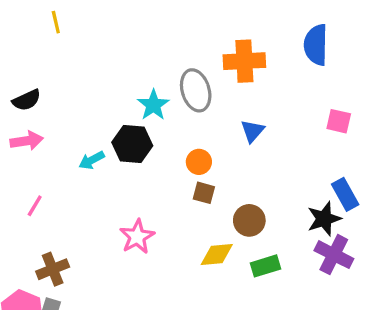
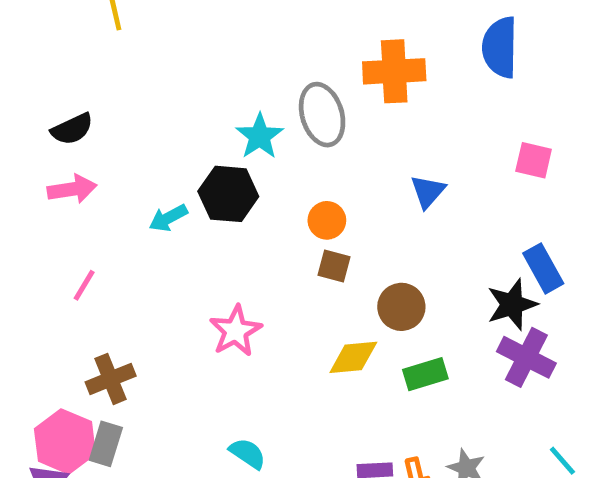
blue triangle: (253, 131) -> (428, 192), moved

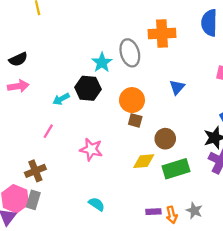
orange circle: (327, 220) -> (132, 100), size x1.5
pink line: (84, 285) -> (48, 131), moved
pink star: (236, 331) -> (91, 149), turned -30
green rectangle: (425, 374) -> (176, 169), size x1.4

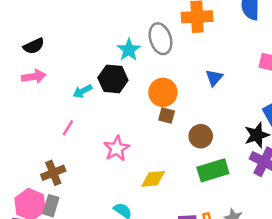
pink star: (91, 149) -> (117, 148), turned 30
yellow diamond: (144, 161) -> (153, 179), moved

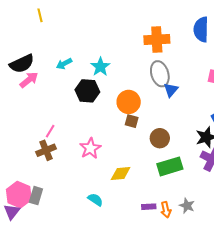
gray ellipse: (160, 39) -> (160, 74), moved
black semicircle: (34, 46) -> (22, 64), size x1.4
pink arrow: (34, 77) -> (29, 80), moved, turned -30
cyan arrow: (82, 91) -> (64, 64), moved
brown cross: (53, 173) -> (46, 150), moved

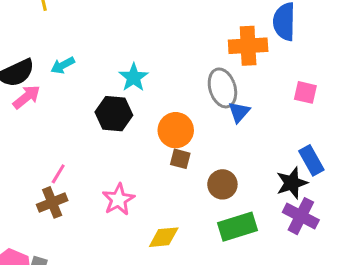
orange cross: (157, 40) -> (248, 46), moved
cyan arrow: (64, 64) -> (63, 65), moved

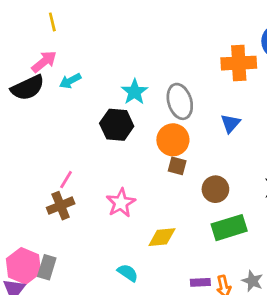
gray ellipse: (222, 88) -> (180, 101), moved
pink arrow: (27, 97) -> (44, 62), moved

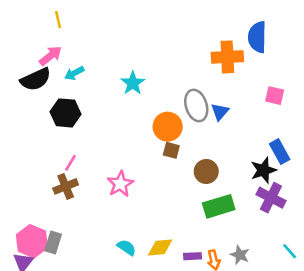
gray ellipse: (180, 101) -> (196, 105), moved
black hexagon: (117, 125) -> (66, 113), moved
yellow diamond: (162, 237) -> (160, 247), moved

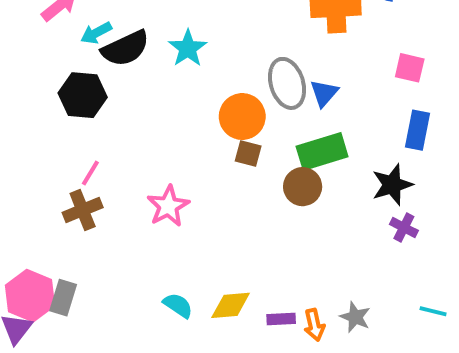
black semicircle: (36, 79) -> (125, 48), moved
blue rectangle: (280, 152) -> (417, 130), moved, turned 40
purple cross: (271, 198) -> (404, 227), size x0.6
green rectangle: (219, 206) -> (322, 152), moved
cyan line: (290, 251) -> (433, 311), turned -35

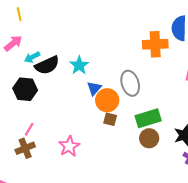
blue triangle: (324, 93) -> (94, 88), moved
brown circle: (303, 187) -> (149, 138), moved

